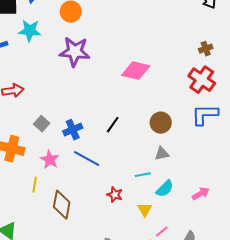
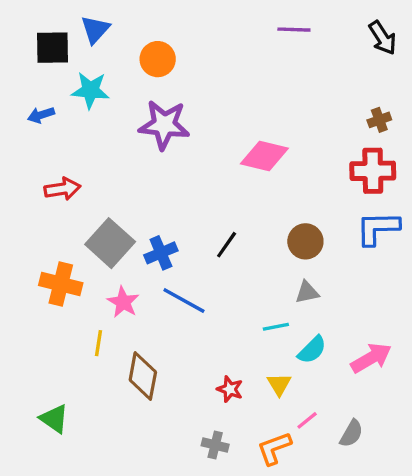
red cross: (202, 80) -> (373, 171), turned -36
gray square: (42, 124) -> (110, 243), size x1.8
pink arrow: (201, 194) -> (371, 358), size x1.4
red star: (115, 195) -> (230, 389), moved

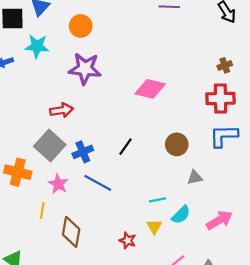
red arrow: (62, 189) -> (61, 110), moved
gray triangle: (307, 292) -> (195, 177), moved
yellow triangle: (279, 384) -> (154, 227), moved

